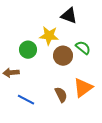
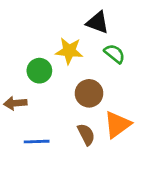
green semicircle: (83, 48) -> (115, 54), moved
brown circle: (63, 56) -> (89, 93), moved
blue line: (26, 100) -> (37, 142), turned -30

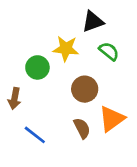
black triangle: (98, 22) -> (93, 22), turned -40
brown arrow: (15, 103) -> (15, 99), turned -75
blue line: (37, 142) -> (35, 135), turned 40

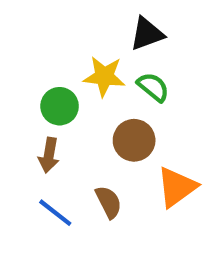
green semicircle: (109, 51) -> (153, 87), moved
brown arrow: (15, 99) -> (49, 155), moved
brown semicircle: (82, 128) -> (108, 202), moved

